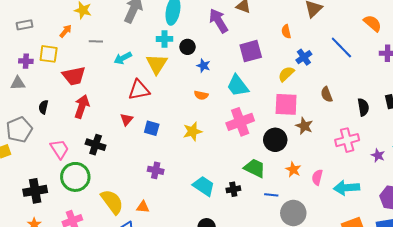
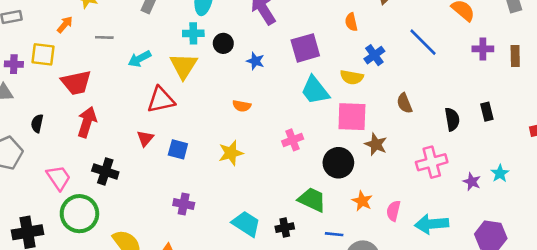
blue star: (203, 66) -> (255, 61), moved
yellow semicircle: (286, 74) -> (352, 77), turned -126
cyan trapezoid: (238, 86) -> (315, 90), moved
pink cross: (240, 122) -> (293, 140), size x0.6

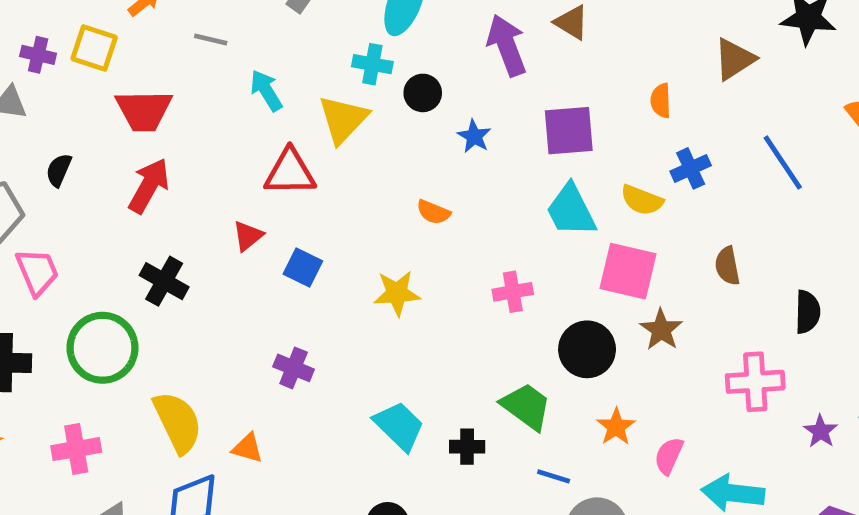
cyan arrow: (139, 59) -> (266, 90), turned 75
pink trapezoid: (59, 178) -> (37, 272), moved

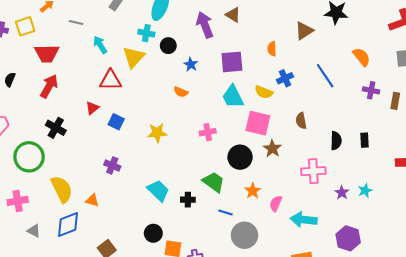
yellow square: (94, 48) -> (25, 26), turned -36
orange semicircle: (433, 212) -> (181, 92), moved

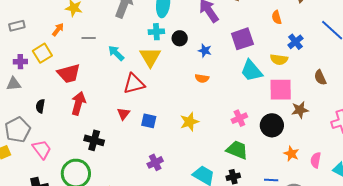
pink cross: (208, 132) -> (239, 118), moved
brown star: (272, 149) -> (300, 110), turned -30
purple cross: (112, 165) -> (155, 162), turned -35
green trapezoid: (214, 182) -> (237, 150), moved

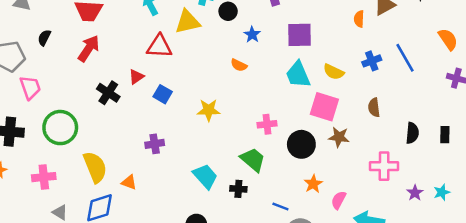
orange semicircle: (277, 17) -> (359, 19), moved
blue cross: (296, 42) -> (372, 61), moved
yellow triangle: (150, 57) -> (188, 22), turned 30
black cross: (94, 140) -> (108, 93), moved

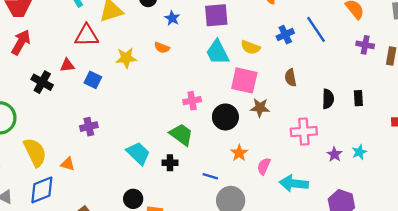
red triangle: (136, 77) -> (67, 65), turned 32
yellow star: (209, 110) -> (126, 58), moved

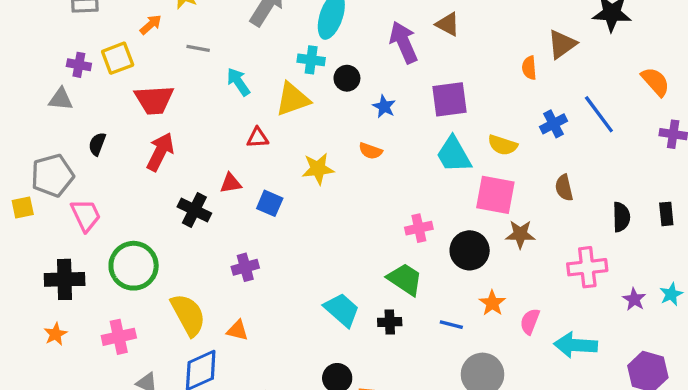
red triangle: (87, 36) -> (258, 138), size x0.6
purple cross: (89, 127) -> (245, 267), moved
blue line: (210, 176) -> (451, 325), moved

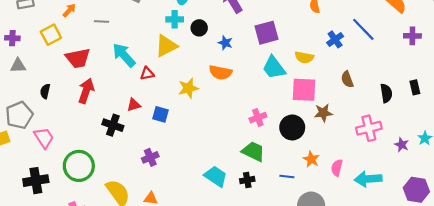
purple cross: (79, 65) -> (12, 38), moved
cyan arrow: (238, 82) -> (124, 55), moved, size x1.4
orange semicircle: (370, 151) -> (220, 72), size x1.5

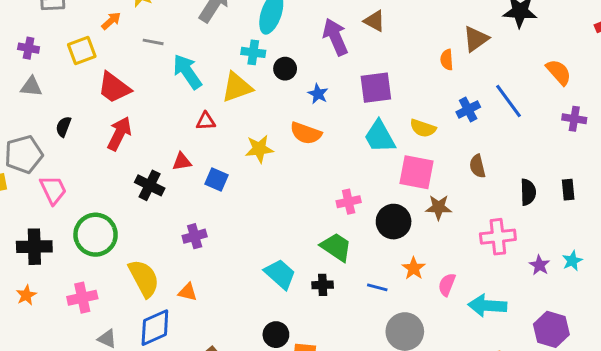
cyan arrow: (124, 55) -> (187, 72), moved
red trapezoid: (78, 58) -> (114, 88), turned 40

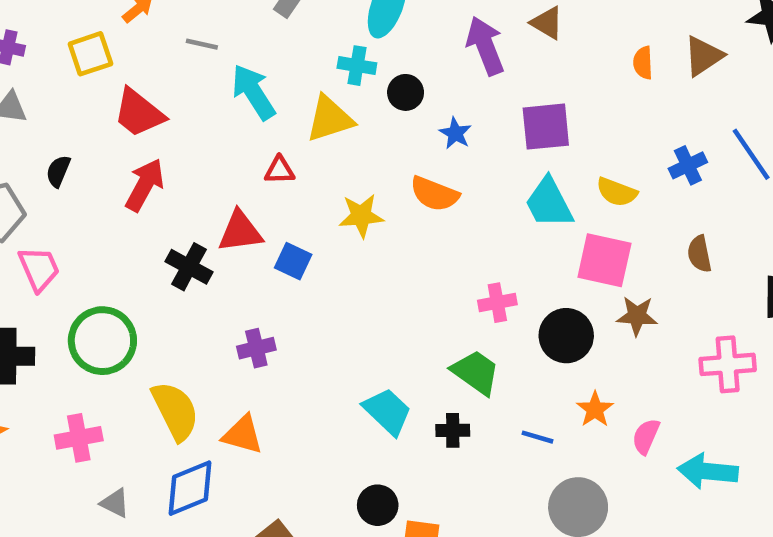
orange semicircle: (447, 60) -> (643, 63), moved
red triangle: (182, 162) -> (240, 232), size x1.5
orange triangle: (188, 292) -> (243, 435), size x1.4

